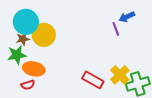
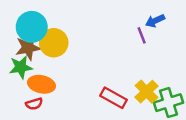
brown star: (23, 39) -> (28, 48), size x1.5

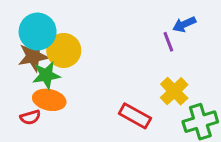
green star: (21, 67) -> (46, 75), moved
yellow cross: (147, 92) -> (174, 91), moved
red semicircle: (34, 104) -> (30, 117), moved

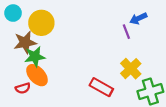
cyan circle: (38, 32) -> (13, 13), moved, size x0.6
yellow circle: (64, 50) -> (41, 23), moved
orange ellipse: (49, 100) -> (37, 75), turned 35

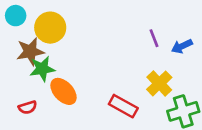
blue arrow: (138, 18) -> (182, 46), moved
orange ellipse: (37, 75) -> (64, 91), moved

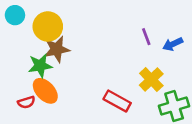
brown star: (30, 52) -> (57, 49), moved
orange ellipse: (64, 91) -> (45, 91), moved

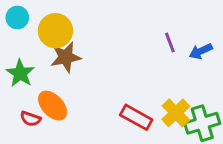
green star: (40, 66) -> (20, 73), moved, turned -30
yellow cross: (151, 79) -> (176, 113), moved
red semicircle: (26, 102) -> (31, 119), turned 36

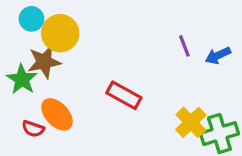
cyan circle: (17, 18) -> (31, 19), moved
brown star: (66, 57) -> (44, 62), moved
red rectangle: (136, 117) -> (124, 95), moved

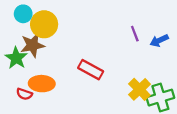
orange ellipse: (57, 114) -> (42, 84), turned -45

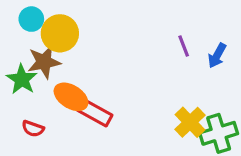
blue arrow: (159, 41) -> (217, 56), turned -36
red rectangle: (91, 70) -> (95, 113), moved
orange ellipse: (42, 84) -> (71, 97), moved, turned 30

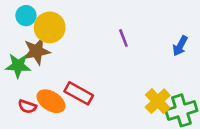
purple line: (184, 46) -> (123, 38), moved
green star: (22, 79) -> (18, 66), turned -30
orange ellipse: (71, 97) -> (51, 101), moved

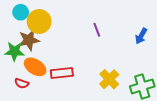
red rectangle: (79, 93) -> (62, 73), turned -35
orange ellipse: (51, 101) -> (35, 67), moved
yellow cross: (158, 101) -> (109, 79), moved

